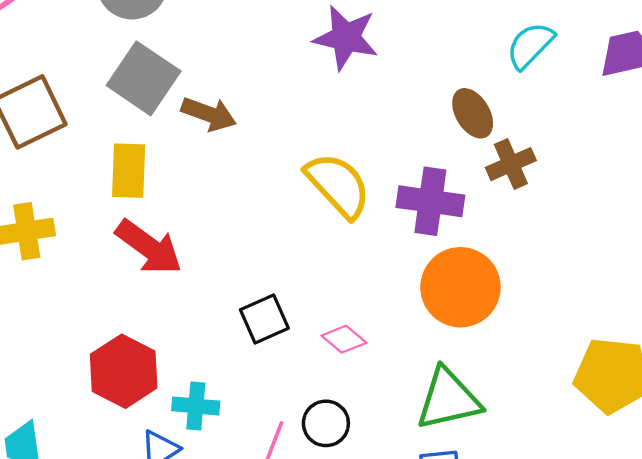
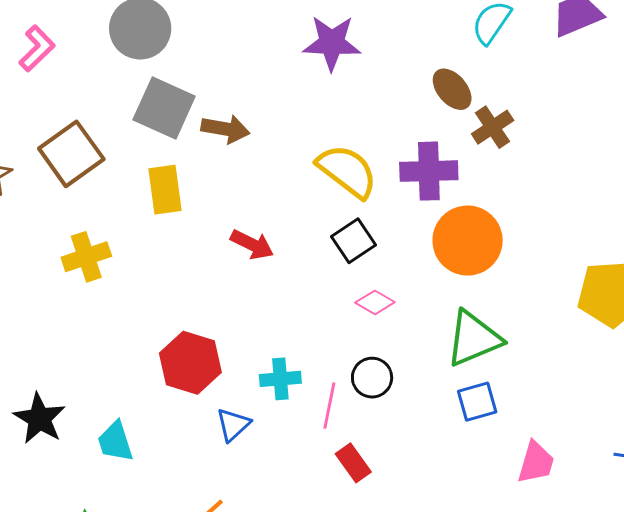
red arrow: (149, 247) -> (252, 244), moved, size x0.7
black square: (264, 319) -> (354, 241), moved
cyan cross: (196, 406) -> (280, 379), moved

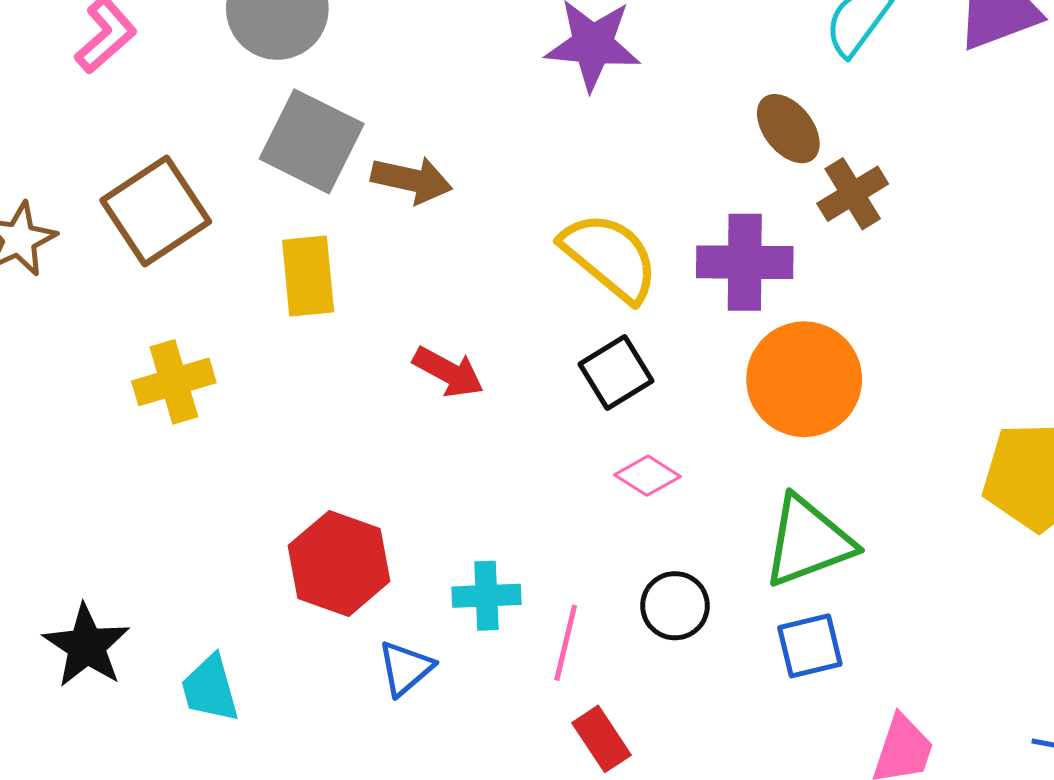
black circle: (372, 378) -> (675, 606), moved

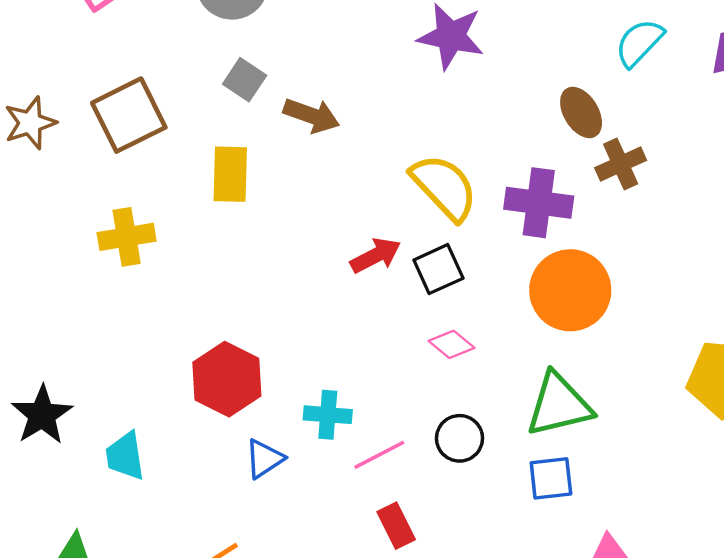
gray square: (312, 141) -> (245, 80), size x0.6
red arrow: (448, 372) -> (376, 256), moved, turned -63
pink line: (566, 643) -> (379, 455), turned 42

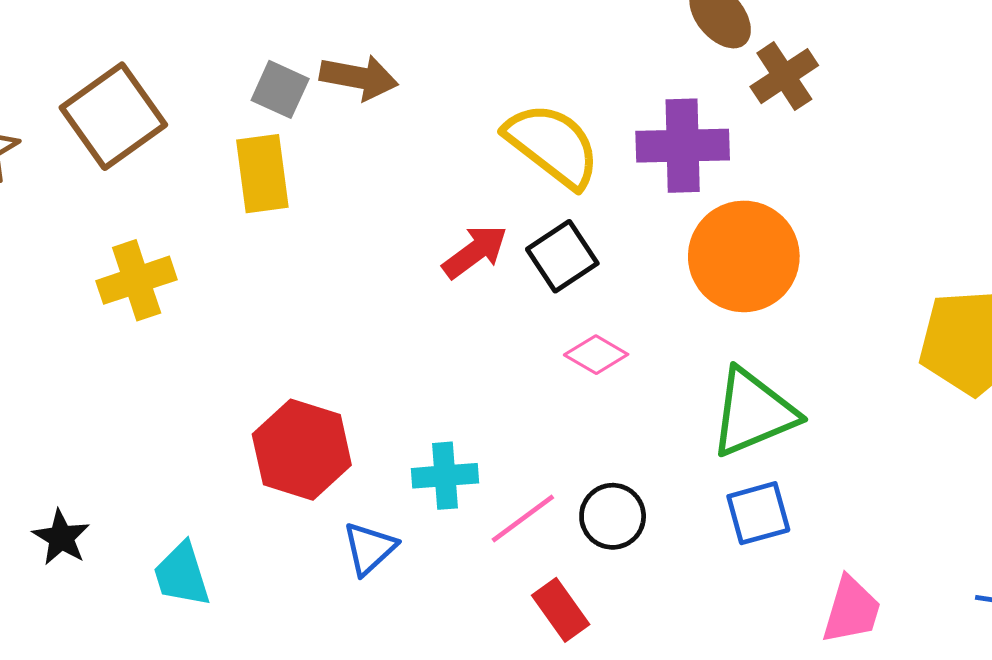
gray square: (245, 80) -> (280, 89), moved
black star: (42, 415) -> (61, 537), size x0.7
black circle: (459, 438) -> (613, 516), moved

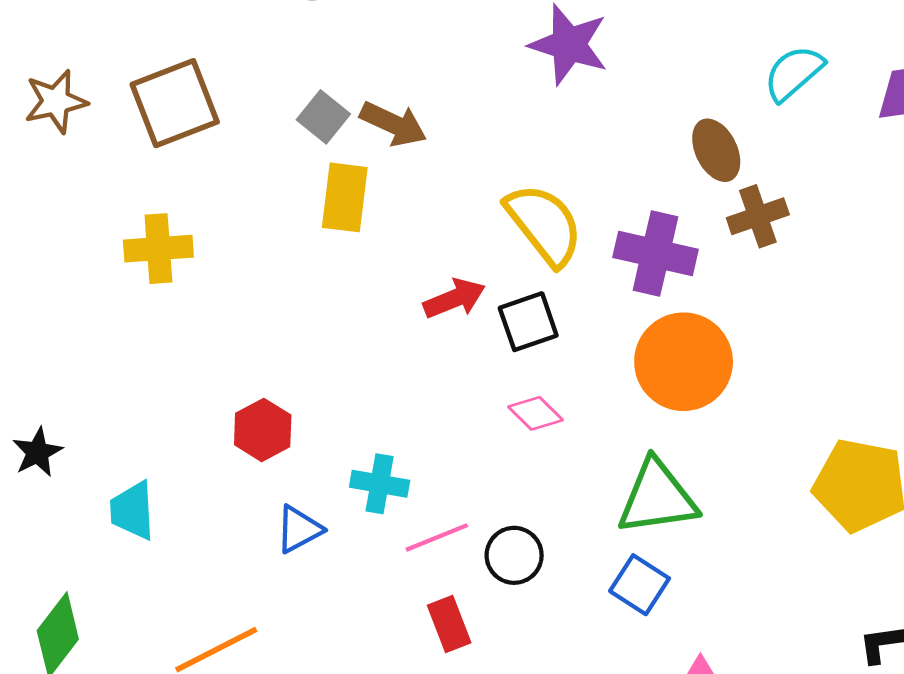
yellow rectangle: (262, 174) -> (345, 197), moved
red hexagon: (302, 450) -> (263, 430), size x0.7
blue square: (758, 513) -> (640, 585), turned 34

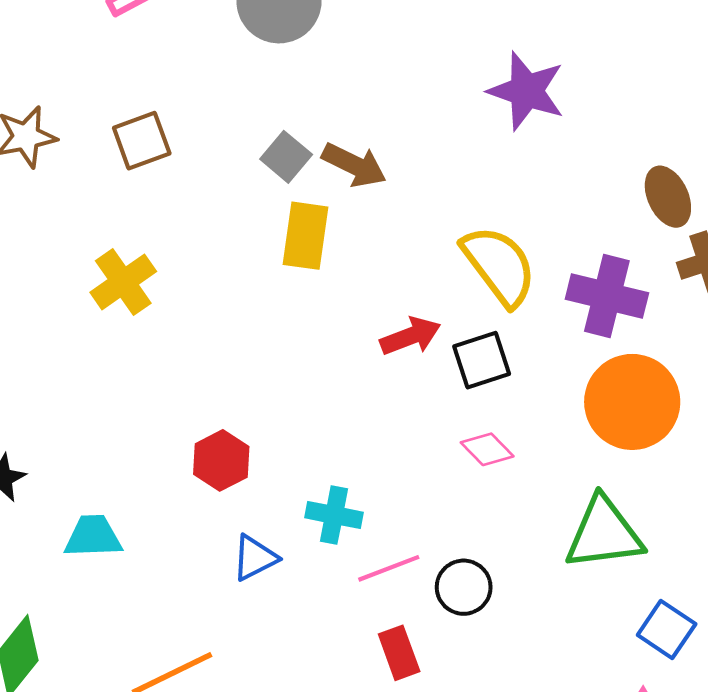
brown square: (175, 103) -> (142, 141), size x0.7
yellow cross: (158, 249) -> (123, 282), turned -32
cyan trapezoid: (132, 511) -> (93, 536), turned 90
blue square: (640, 585) -> (667, 630), moved

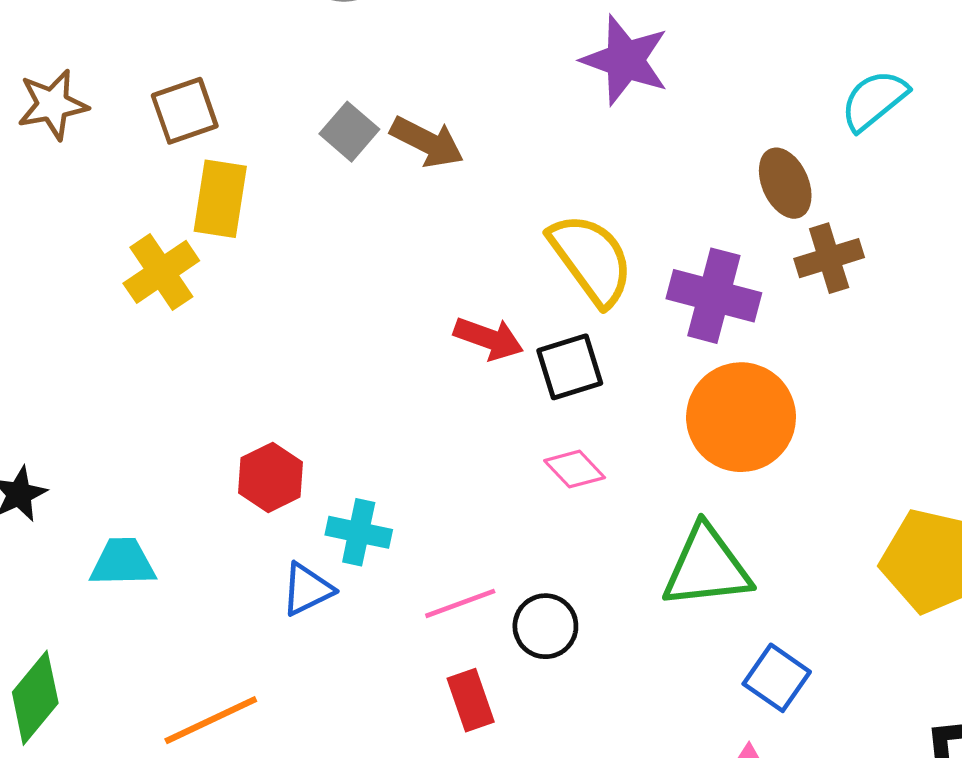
yellow rectangle: (305, 236) -> (220, 199), moved
red arrow: (410, 336) -> (489, 338), turned 40
cyan cross: (334, 515) -> (359, 532), moved

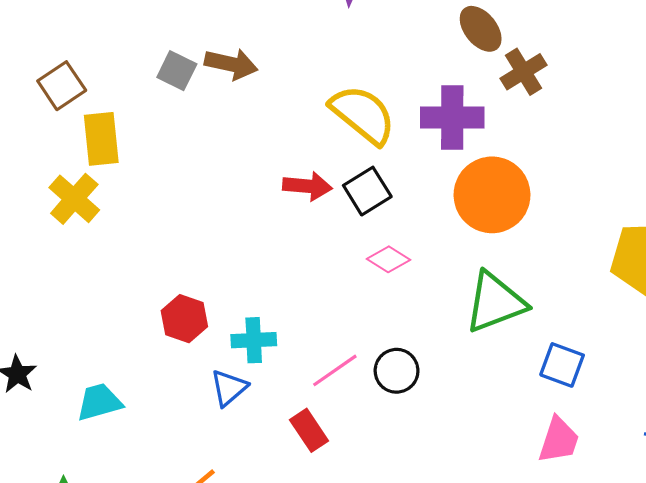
red rectangle: (471, 700) -> (309, 430), moved

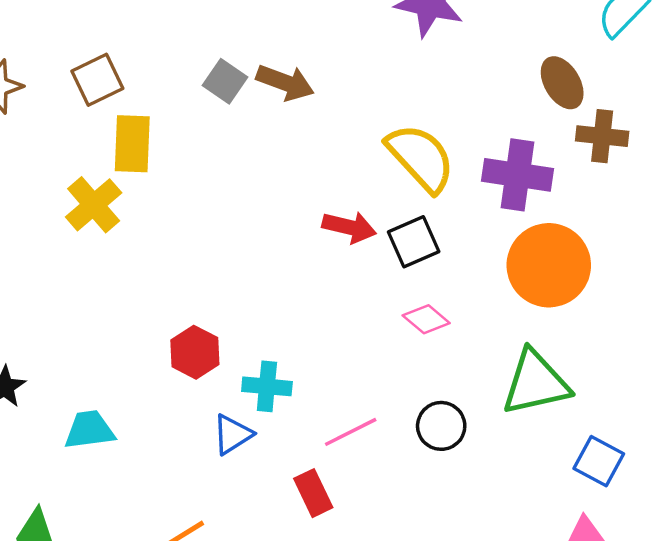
brown cross: (524, 72) -> (602, 136), turned 30
black circle: (397, 371) -> (441, 426), moved

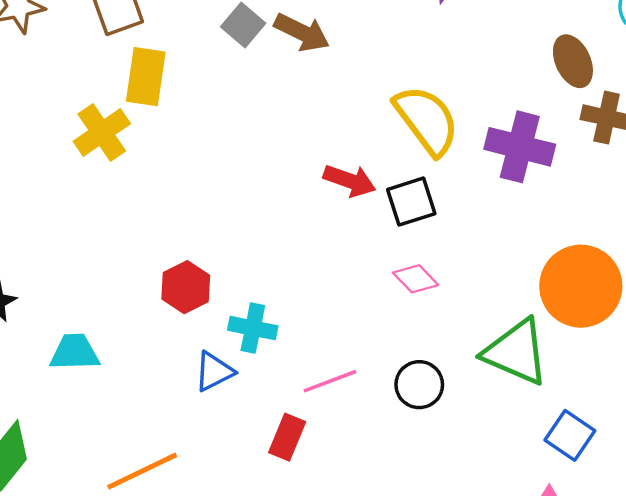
orange circle: (549, 265) -> (581, 286), moved
green triangle: (536, 383) -> (516, 352), turned 30
red rectangle: (313, 493) -> (287, 437), turned 42

